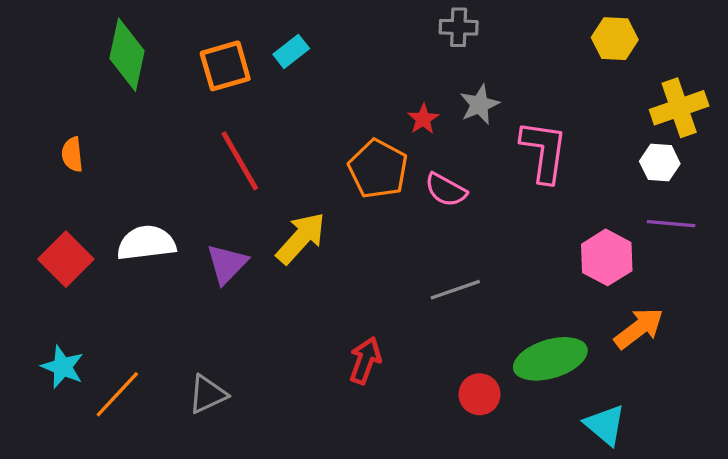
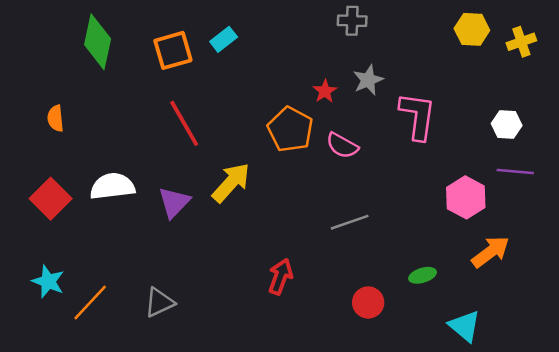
yellow cross: (679, 108) -> (521, 42), moved, size x0.7
green ellipse: (550, 359) -> (423, 275), size x0.5

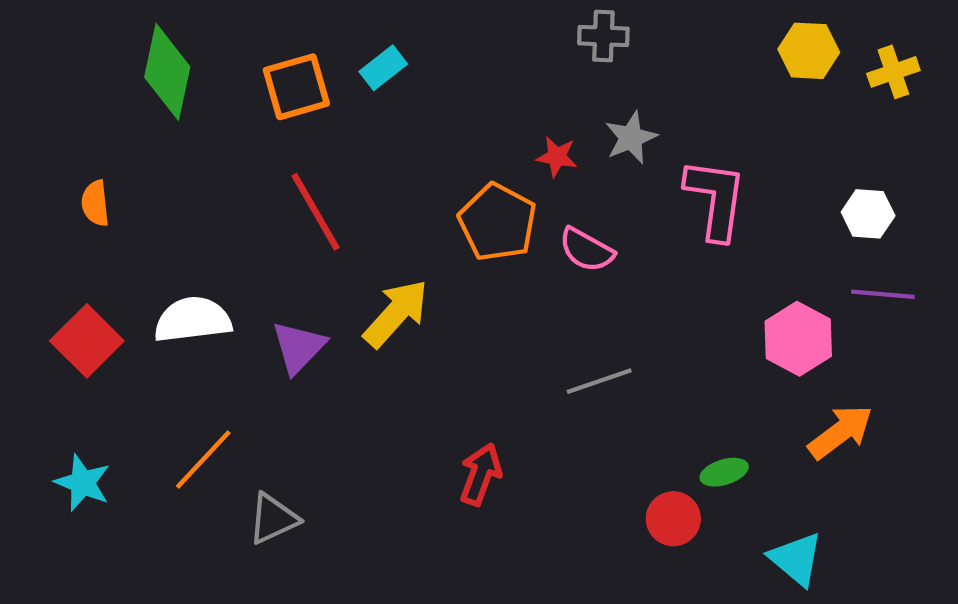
red star: (325, 91) -> (557, 157), turned -30
orange line: (90, 302) -> (203, 459), moved
red circle: (368, 302) -> (673, 519), moved

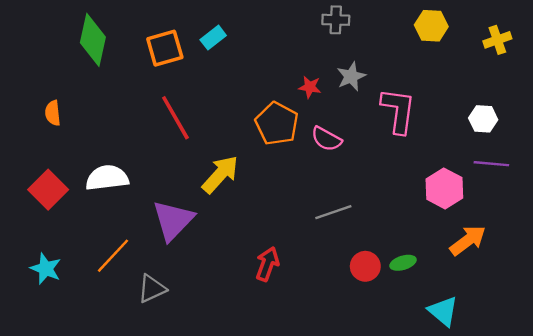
yellow hexagon: (809, 51) -> (431, 26), moved
purple triangle: (299, 347) -> (173, 220), moved, size x1.4
red circle: (673, 519) -> (365, 266), moved

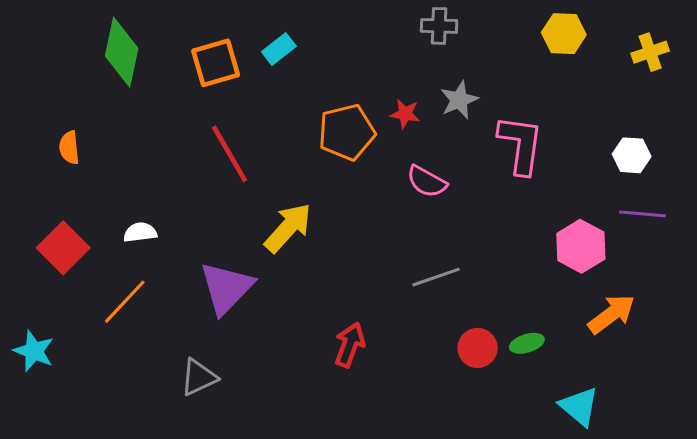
orange pentagon: (277, 124) -> (347, 132), moved, turned 30
white semicircle: (107, 178) -> (140, 232), size x0.6
orange line: (113, 256) -> (125, 302), moved
cyan star: (46, 269) -> (34, 351), moved

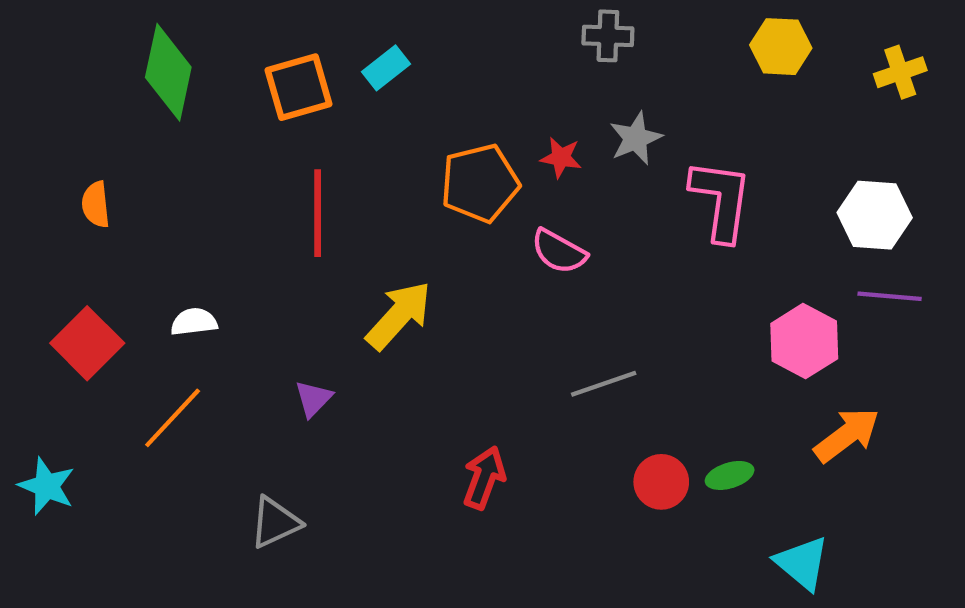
red line: (229, 154) -> (318, 213), turned 30
white hexagon: (632, 155) -> (875, 215), size x1.4
pink semicircle: (427, 182) -> (559, 251), moved
purple triangle: (226, 288) -> (313, 399), size x0.5

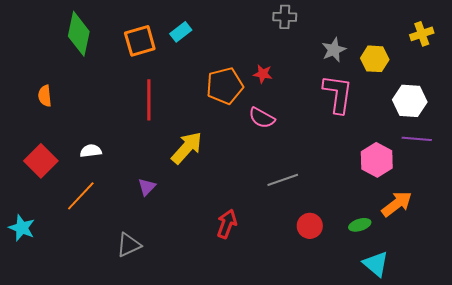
yellow hexagon: (781, 47) -> (375, 59), moved
gray star: (636, 138) -> (334, 50), moved
green ellipse: (730, 475) -> (360, 225), moved

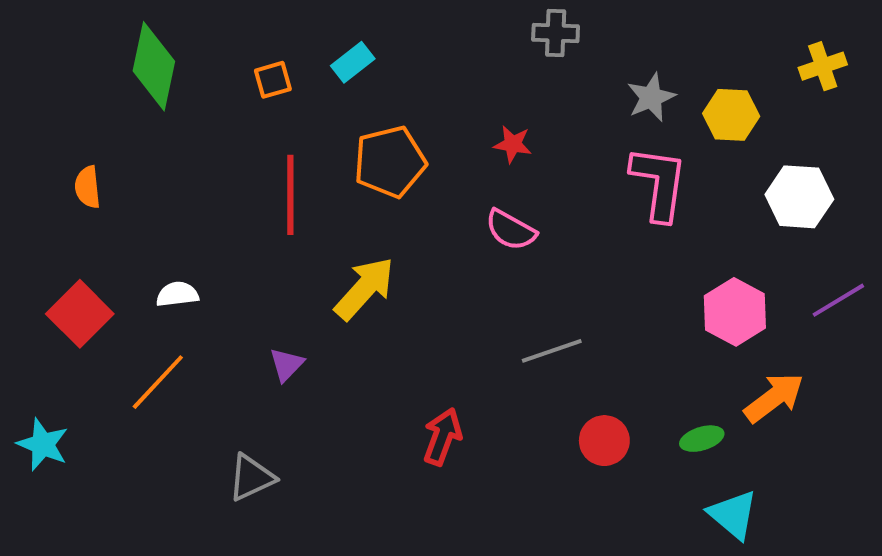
orange square: (140, 41) -> (273, 80), size x0.6
orange pentagon: (225, 86) -> (390, 162), moved
purple line: (417, 139) -> (838, 300), moved, turned -36

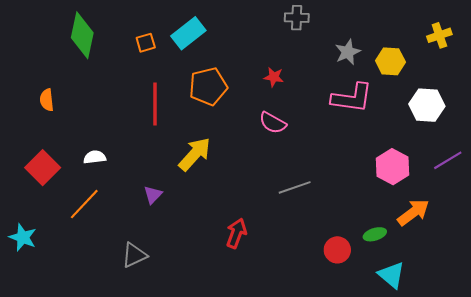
cyan rectangle: (353, 62) -> (188, 33), size x1.5
pink L-shape: (659, 183) -> (352, 98), turned 90
red circle: (604, 441) -> (337, 250), moved

